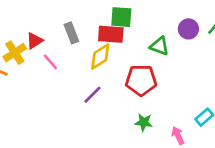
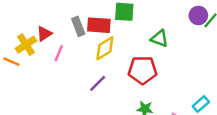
purple circle: (188, 29) -> (198, 15), moved
red rectangle: (111, 34) -> (99, 25), moved
pink line: (50, 62) -> (59, 53), turned 63

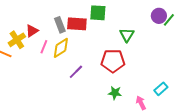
green triangle: (160, 39) -> (127, 35), turned 42
yellow diamond: (105, 48) -> (61, 48), moved

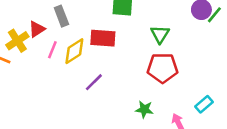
red rectangle: (77, 24) -> (103, 38), moved
gray rectangle: (60, 25) -> (61, 16), moved
red pentagon: (113, 61) -> (163, 68), moved

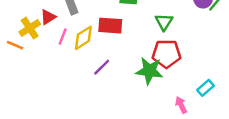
green star: (144, 109) -> (149, 71), moved, size x1.6

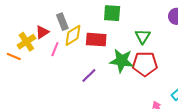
yellow diamond: (83, 38) -> (73, 35), moved
green star: (149, 71) -> (122, 61), moved

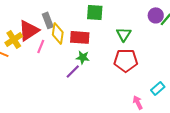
red triangle: (42, 32) -> (29, 30), size x1.6
yellow diamond: (73, 35) -> (58, 33), turned -50
green star: (122, 61) -> (83, 57), moved, size x0.6

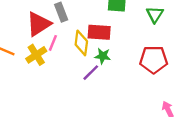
yellow diamond: (58, 33) -> (81, 43), moved
green triangle: (124, 34) -> (155, 15), moved
yellow cross: (14, 39) -> (36, 55), moved

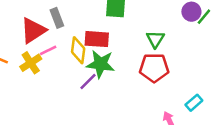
green triangle: (155, 15) -> (155, 39), moved
pink line: (53, 43) -> (48, 50), turned 42
green star: (103, 56) -> (100, 64), size x1.6

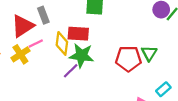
green triangle: (155, 39) -> (149, 53), moved

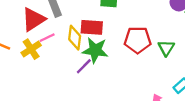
red pentagon: (128, 59) -> (138, 40), moved

